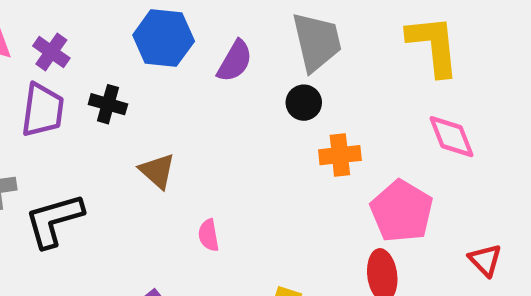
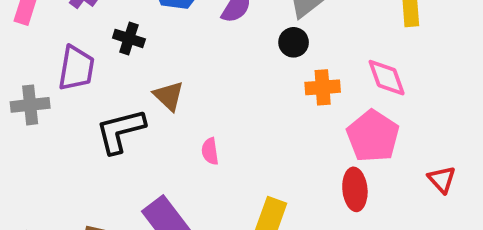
purple trapezoid: (43, 110) -> (76, 68), moved
pink diamond: (452, 137) -> (387, 78), moved
black L-shape: (54, 220) -> (120, 131), moved

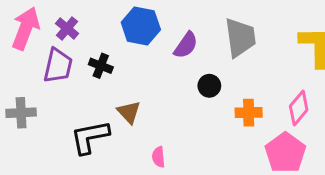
black circle: (294, 42) -> (209, 86), moved
purple trapezoid: (76, 68) -> (58, 66), moved
pink diamond: (387, 78) -> (299, 108), turned 56

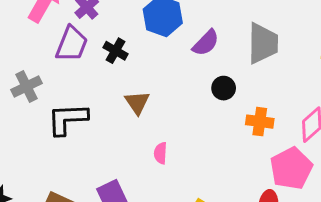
gray cross: (21, 113) -> (27, 86), turned -32
black L-shape: (90, 137) -> (67, 119), moved

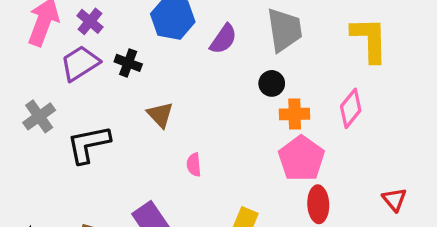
purple trapezoid: (72, 44) -> (80, 63), turned -135
black circle: (224, 88) -> (272, 83), moved
pink pentagon: (291, 168) -> (301, 159), moved

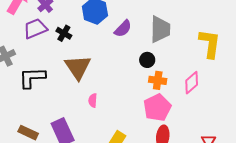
brown triangle: (160, 115) -> (78, 67), size x1.6

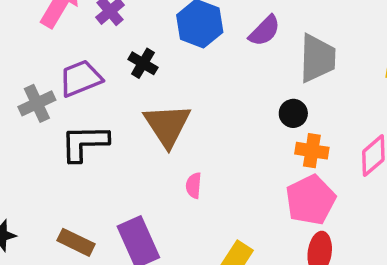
purple trapezoid: (35, 29) -> (81, 78), moved
purple semicircle: (123, 29) -> (265, 31), moved

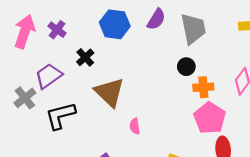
black cross: (143, 63) -> (85, 57), turned 30

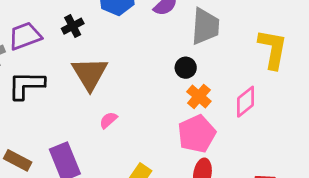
orange cross: (203, 87) -> (199, 96), turned 30
pink semicircle: (135, 126) -> (108, 120), turned 42

